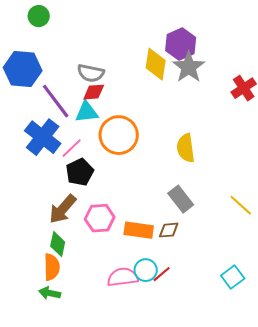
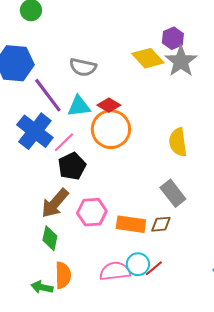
purple hexagon: (181, 44) -> (173, 38), size x0.7
yellow diamond: (156, 64) -> (148, 58), turned -52
red diamond: (94, 92) -> (109, 105), moved, turned 35
orange semicircle: (52, 267) -> (63, 275), moved

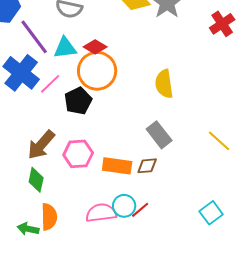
black pentagon: (72, 166) -> (78, 101), moved

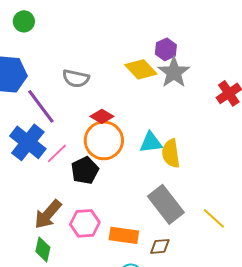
cyan triangle: (65, 48) -> (151, 142), moved
gray rectangle: (159, 135) -> (166, 204), size x1.4
yellow line: (219, 141) -> (214, 218), moved
brown diamond: (147, 166) -> (160, 246), moved

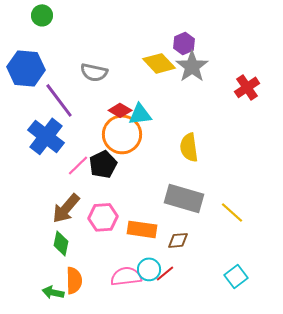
cyan triangle: (151, 142) -> (140, 114), moved
pink line: (57, 153) -> (78, 165), moved
gray rectangle: (166, 204) -> (184, 198), turned -36

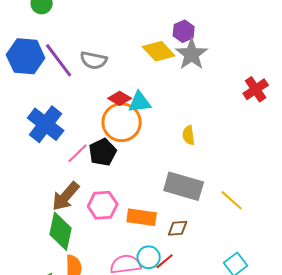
red cross: (247, 87) -> (256, 89), moved
purple line: (59, 100) -> (59, 60), moved
yellow semicircle: (189, 147) -> (189, 135), size x0.7
green diamond: (61, 243) -> (61, 231), size x1.5

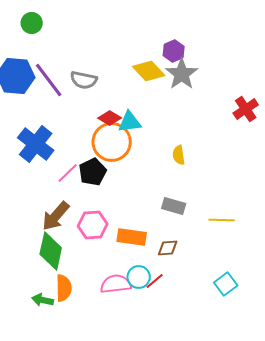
gray rectangle: (184, 186) -> (174, 206), size x0.6
yellow line: (232, 200) -> (222, 220), turned -40

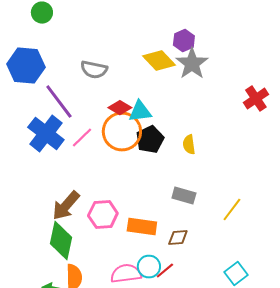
purple line: (49, 80) -> (59, 102), moved
black pentagon: (93, 172) -> (150, 140), moved
pink line: (68, 173) -> (82, 138), moved
yellow line: (222, 220) -> (232, 210), turned -55

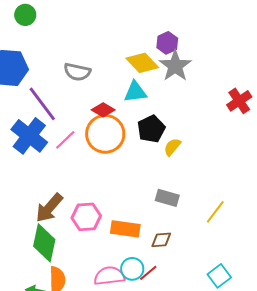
cyan triangle: (140, 112) -> (135, 92), moved
black pentagon: (150, 140) -> (151, 129), moved
yellow semicircle: (189, 145) -> (172, 147), turned 48

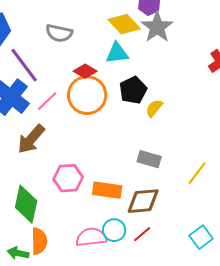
brown arrow: (49, 208) -> (31, 139), moved
brown diamond: (161, 240) -> (143, 201), size x1.6
red line: (148, 273) -> (142, 234), moved

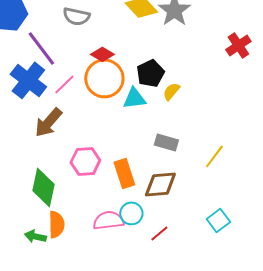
cyan triangle: (117, 53) -> (134, 98), moved
orange rectangle: (107, 190) -> (124, 173), turned 64
red line: (142, 234) -> (159, 233), moved

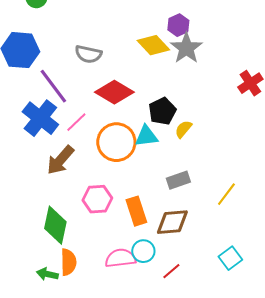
red diamond: (102, 54) -> (114, 92), size x1.6
orange circle: (104, 78) -> (116, 142), moved
gray rectangle: (166, 142) -> (178, 180), turned -35

